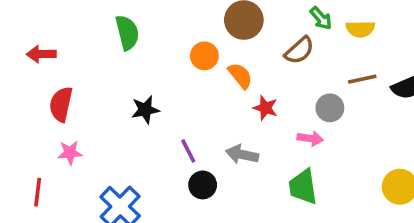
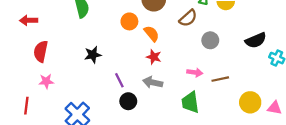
brown line: (362, 79) -> (220, 79), moved
red star: (265, 108) -> (154, 57), moved
gray circle: (330, 108) -> (210, 40), moved

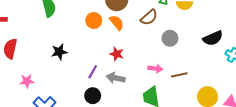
orange semicircle: (152, 34) -> (117, 23), moved
purple line: (119, 80) -> (93, 72), moved, turned 56
pink star: (46, 81) -> (27, 81), moved

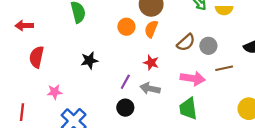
brown semicircle: (149, 17) -> (186, 42), moved
orange semicircle: (117, 23) -> (151, 29), turned -119
pink arrow: (155, 69) -> (193, 78), size x1.5
brown line: (179, 75) -> (224, 68), moved

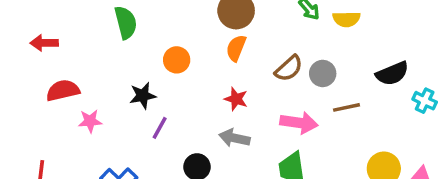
orange circle: (126, 27) -> (177, 60), moved
red semicircle: (37, 57) -> (63, 90), turned 65
purple line: (125, 82) -> (160, 128), moved
pink star: (55, 92) -> (90, 121), moved

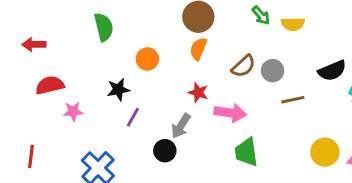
pink arrow: (299, 123) -> (230, 113), moved
gray arrow: (234, 138) -> (181, 126), moved, turned -70

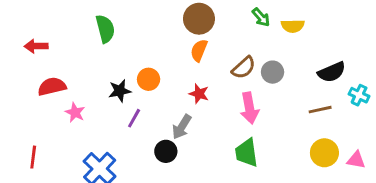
orange circle: (147, 59) -> (149, 79), moved
brown line: (293, 100) -> (320, 110), moved
pink star: (73, 111) -> (75, 112), turned 30
pink arrow: (230, 113) -> (249, 108), moved, turned 72

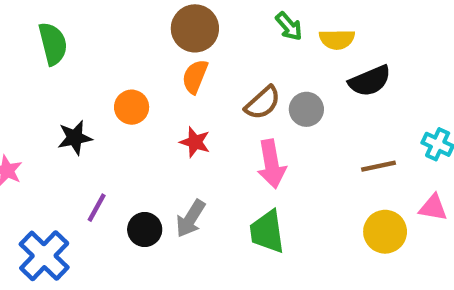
black semicircle: (332, 72) -> (370, 81), moved
orange circle: (149, 79) -> (132, 107), moved
purple line: (134, 118) -> (97, 208), moved
gray arrow: (182, 127) -> (191, 219), moved
pink triangle: (356, 160) -> (433, 208), moved

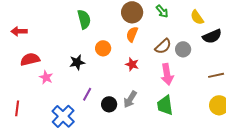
green arrow: (289, 26) -> (162, 11), moved
yellow semicircle: (337, 39) -> (197, 17), turned 56
green semicircle: (53, 44) -> (84, 19), moved

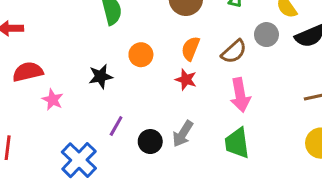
orange semicircle: (132, 34) -> (191, 49), moved
gray circle: (183, 49) -> (266, 35), moved

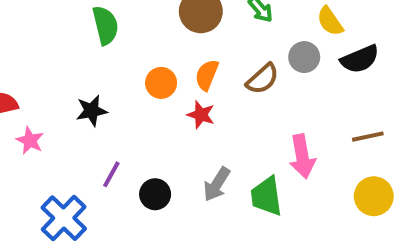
orange circle: (141, 55) -> (161, 83), moved
pink arrow: (240, 95) -> (302, 156), moved
gray arrow: (183, 134) -> (217, 184), moved

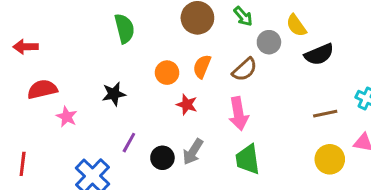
gray circle: (304, 57) -> (269, 42), moved
red star: (201, 115) -> (187, 105), moved
pink arrow: (302, 156) -> (239, 114), moved
gray arrow: (217, 184) -> (193, 152), moved

